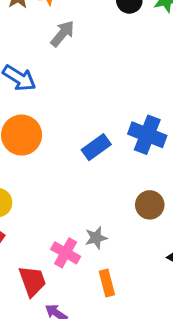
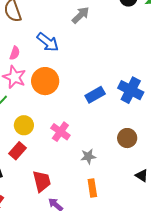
pink cross: (66, 253) -> (60, 132), moved

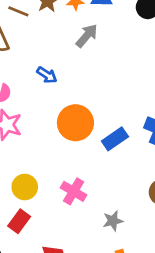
blue arrow: (48, 42) -> (47, 75), size x0.7
orange circle: (45, 81) -> (75, 123), moved

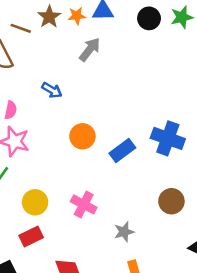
orange circle: (75, 123) -> (82, 136), size x0.7
red rectangle: (19, 221) -> (31, 237), turned 30

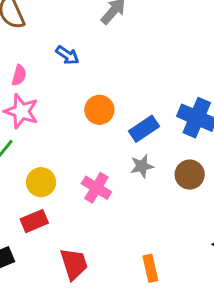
brown circle: (171, 201) -> (190, 175), moved
gray star: (124, 232) -> (142, 166), moved

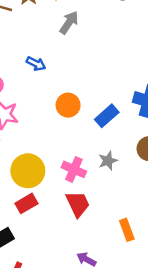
gray star: (142, 166) -> (108, 161), moved
yellow circle: (41, 182) -> (28, 171), size x1.4
red trapezoid: (74, 264) -> (78, 204), moved

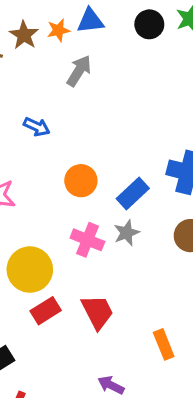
gray star: (108, 161) -> (127, 233), moved
pink cross: (74, 169) -> (87, 240), moved
red rectangle: (26, 203) -> (46, 311), moved

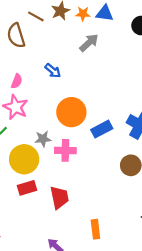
orange circle: (81, 181) -> (71, 112), size x1.4
gray star: (127, 233) -> (43, 139), moved
pink cross: (87, 240) -> (65, 150), turned -36

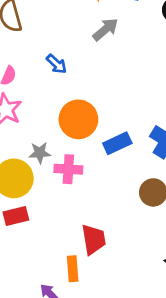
red trapezoid: (59, 197) -> (94, 239), moved
orange rectangle: (95, 229) -> (73, 269), moved

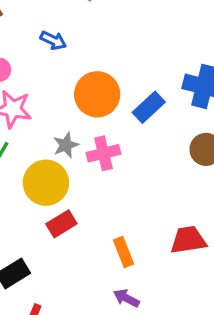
red trapezoid: (94, 239) -> (188, 240), moved, turned -72
orange rectangle: (73, 269) -> (123, 252), moved

